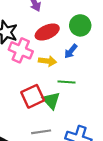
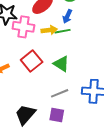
green line: (66, 82) -> (63, 31), moved
red square: (33, 96) -> (32, 61), moved

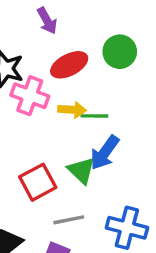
blue arrow: (67, 16) -> (105, 153), moved, size x1.5
red square: (32, 61) -> (38, 182), moved

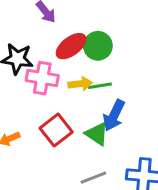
green circle: (120, 52) -> (98, 46), moved
red square: (38, 182) -> (56, 130), moved

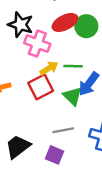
yellow arrow: (80, 84) -> (49, 68), moved, turned -36
green line: (100, 86) -> (73, 66), moved

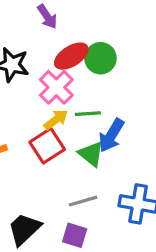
pink cross: (37, 44) -> (56, 87), moved, turned 30

